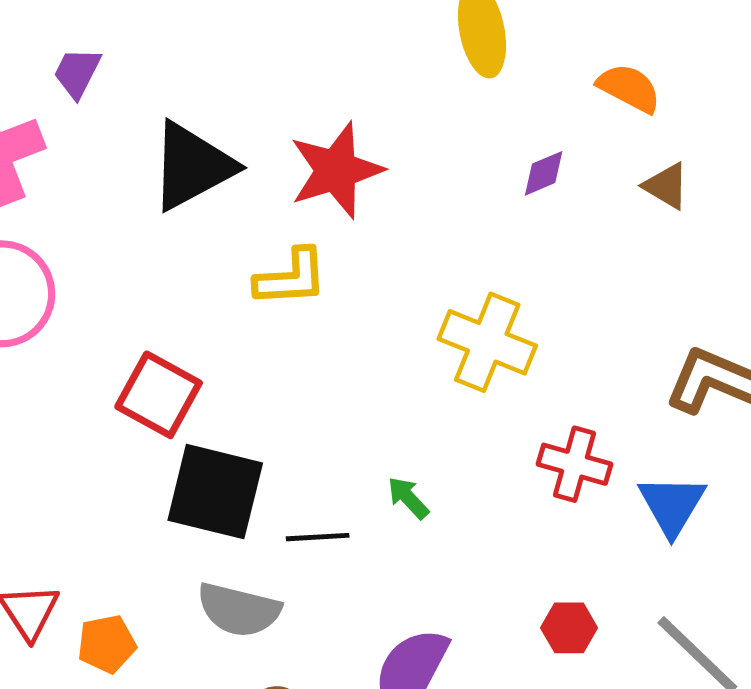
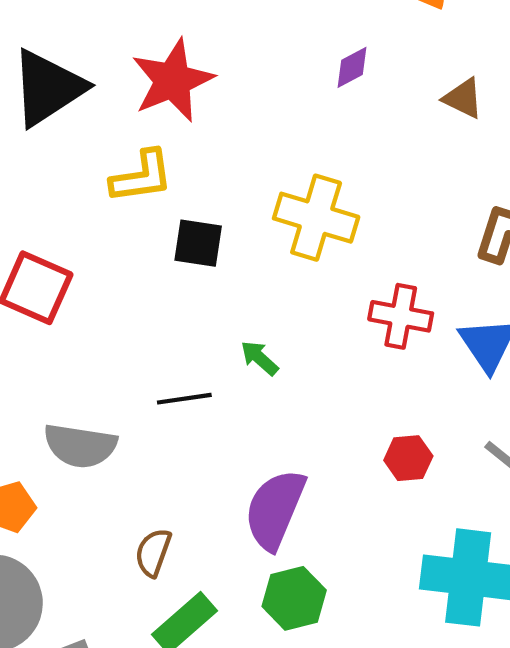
brown triangle: (666, 186) -> (463, 98), moved
black square: (215, 492) -> (198, 243), moved, size x0.6
gray semicircle: (239, 610) -> (80, 446), moved

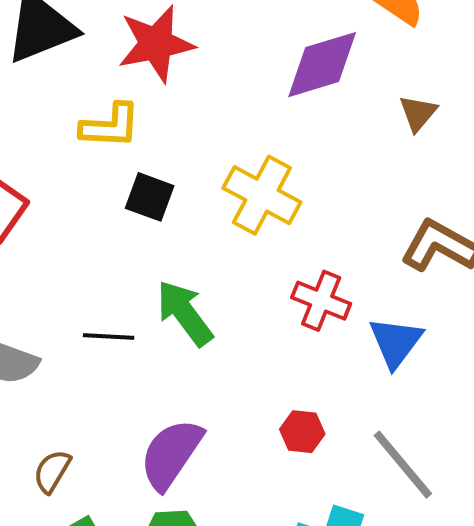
purple diamond: (352, 67) -> (322, 65), size x2.0
brown triangle: (463, 98) -> (418, 113), turned 33
green arrow: (259, 358) -> (185, 313), size x1.8

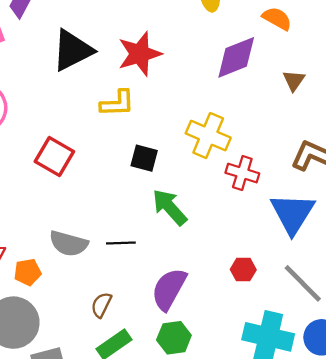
black square: (150, 197) -> (144, 158), moved
red cross: (321, 301) -> (242, 173), moved
black line: (109, 336) -> (121, 243), moved
blue triangle: (396, 342) -> (293, 213), size x1.4

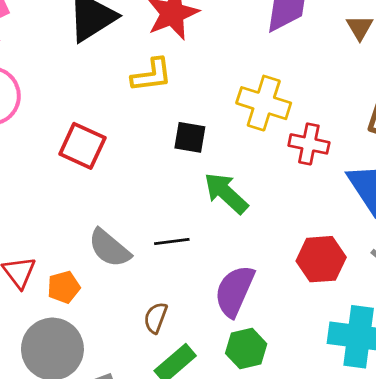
gray semicircle: (69, 244) -> (109, 248), turned 30
red hexagon: (243, 270) -> (321, 259), size x1.6

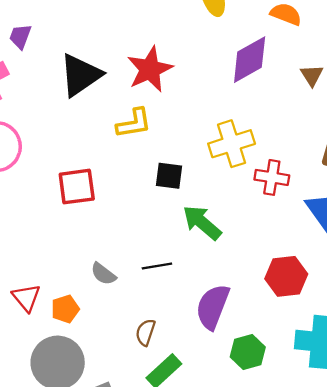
yellow cross: (264, 103) -> (232, 144), turned -33
red square: (82, 146) -> (77, 187), turned -30
gray semicircle: (109, 248) -> (103, 274), size x0.7
green hexagon: (246, 349) -> (248, 352), moved

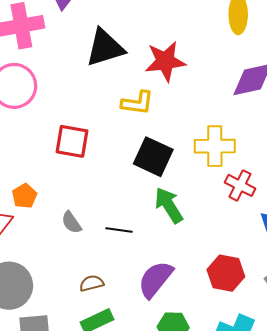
black square: (169, 176) -> (153, 157), size x1.5
orange pentagon: (65, 309) -> (24, 196), moved, turned -30
brown semicircle: (145, 332) -> (92, 283), turned 40

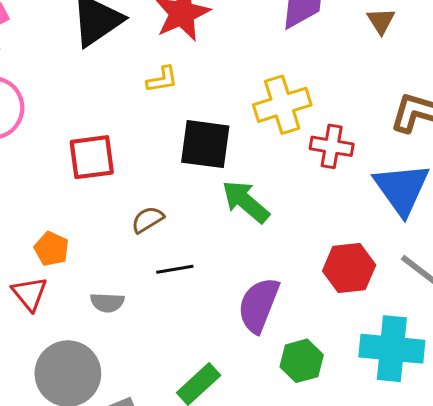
yellow L-shape: (137, 103) -> (162, 79), size x0.7
gray semicircle: (71, 222) -> (107, 303), moved, turned -35
black line: (119, 230) -> (175, 269), moved
brown semicircle: (92, 283) -> (148, 220), moved

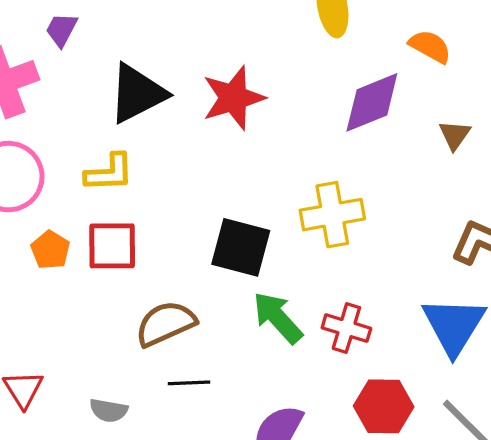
yellow L-shape: (162, 79) -> (109, 173), moved, size x1.4
red cross: (332, 146) -> (346, 328), moved
brown semicircle: (148, 220) -> (166, 324), size x1.6
orange pentagon: (51, 249) -> (50, 250), moved

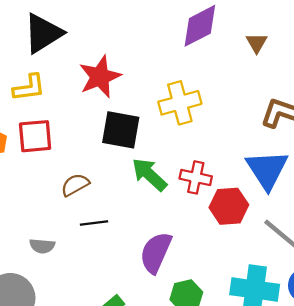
red star: (233, 98) -> (100, 77), moved
brown semicircle: (166, 324) -> (75, 185), size x0.7
red hexagon: (384, 406) -> (229, 206), moved

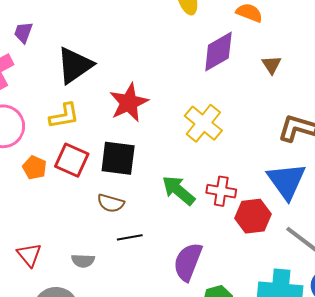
yellow cross: (180, 103) -> (203, 123), turned -33
black square: (121, 130) -> (118, 158), moved
red square: (35, 136) -> (72, 160), turned 32
brown semicircle: (75, 185) -> (111, 203), turned -132

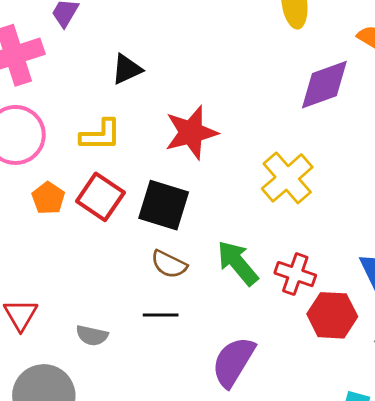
black triangle: (75, 65) -> (127, 69), size x0.6
brown semicircle: (111, 203) -> (169, 264), moved

